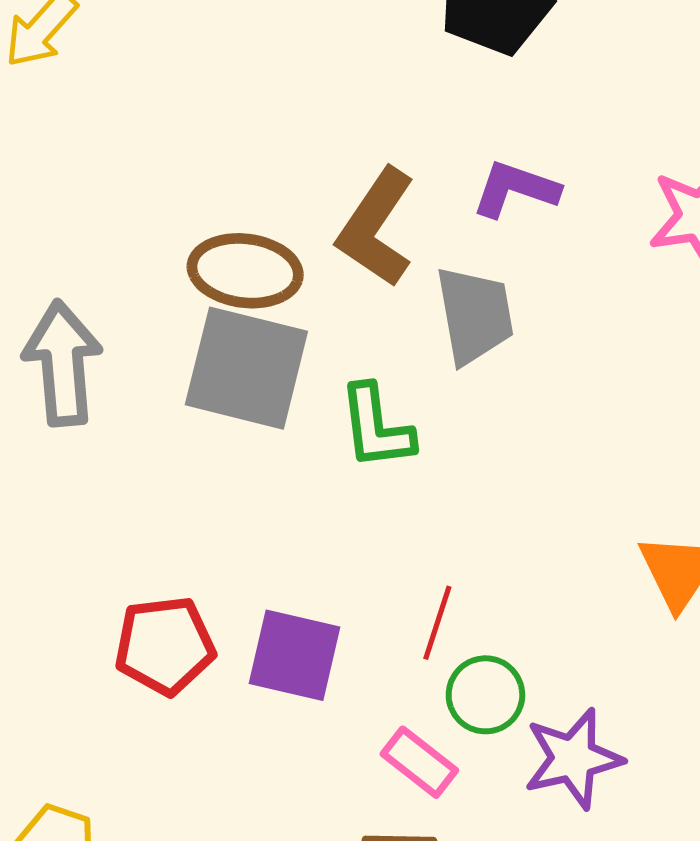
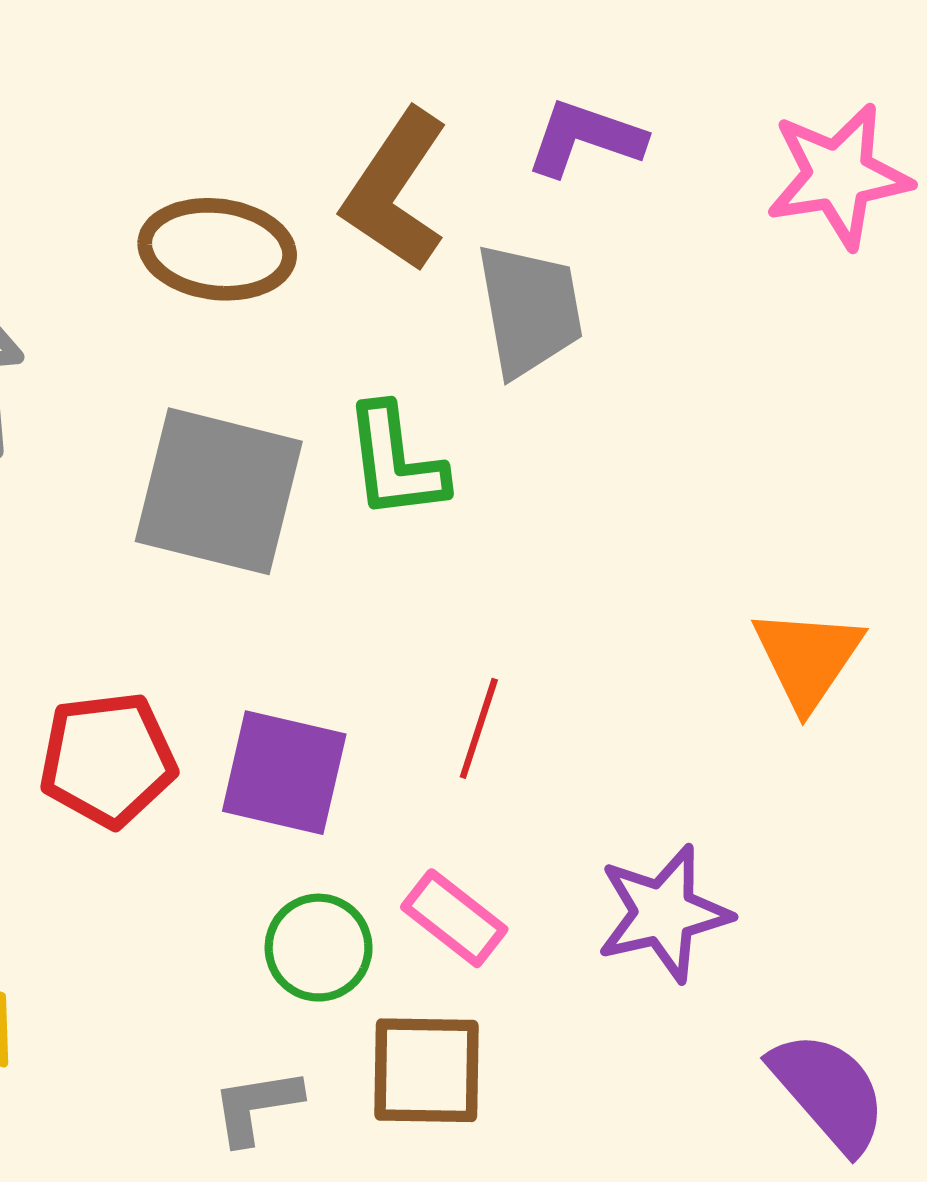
gray square: (246, 368) -> (219, 491), moved
green circle: (485, 695) -> (319, 948), moved

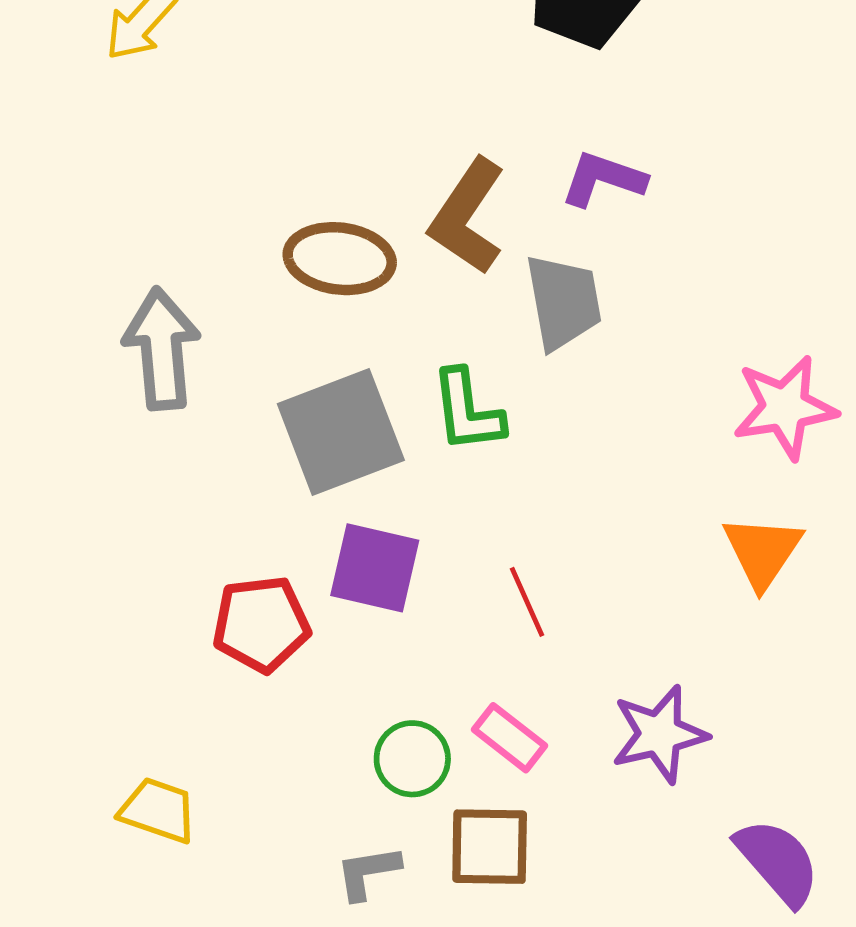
pink star: (839, 176) -> (785, 407), moved
gray square: (219, 491) -> (341, 432), turned -35
red line: (479, 728) -> (527, 602), turned -42
purple square: (284, 773) -> (375, 568), moved

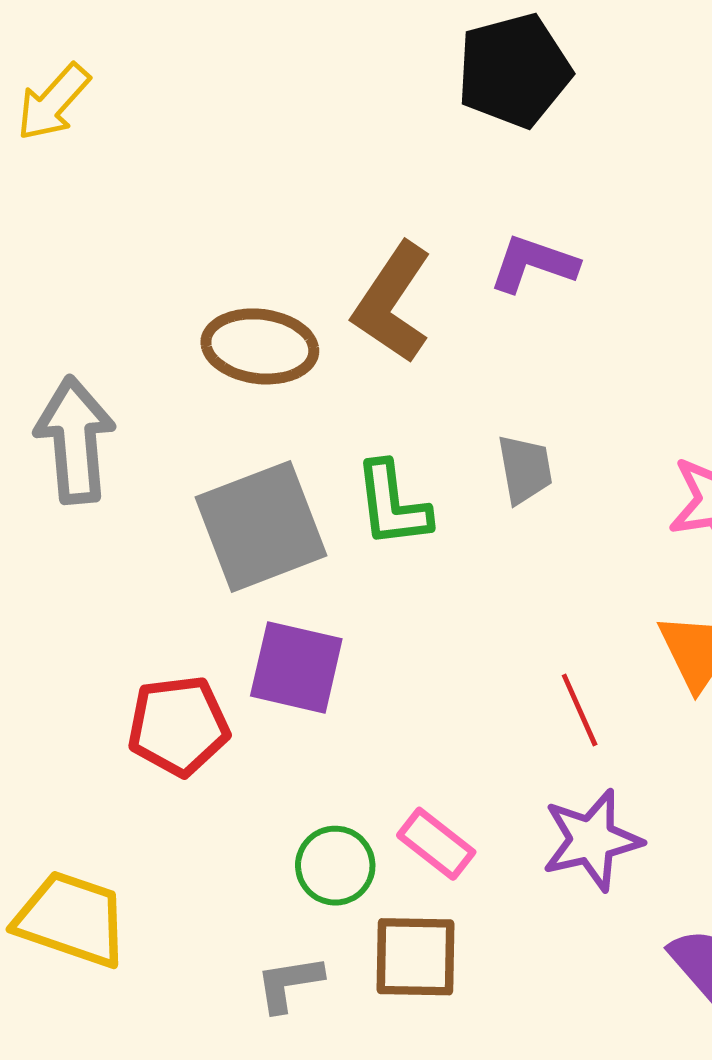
gray trapezoid: (563, 302) -> (525, 469), moved, size x0.7
red line: (527, 602) -> (580, 710), moved
yellow trapezoid: (158, 810) -> (71, 919), size x1.4

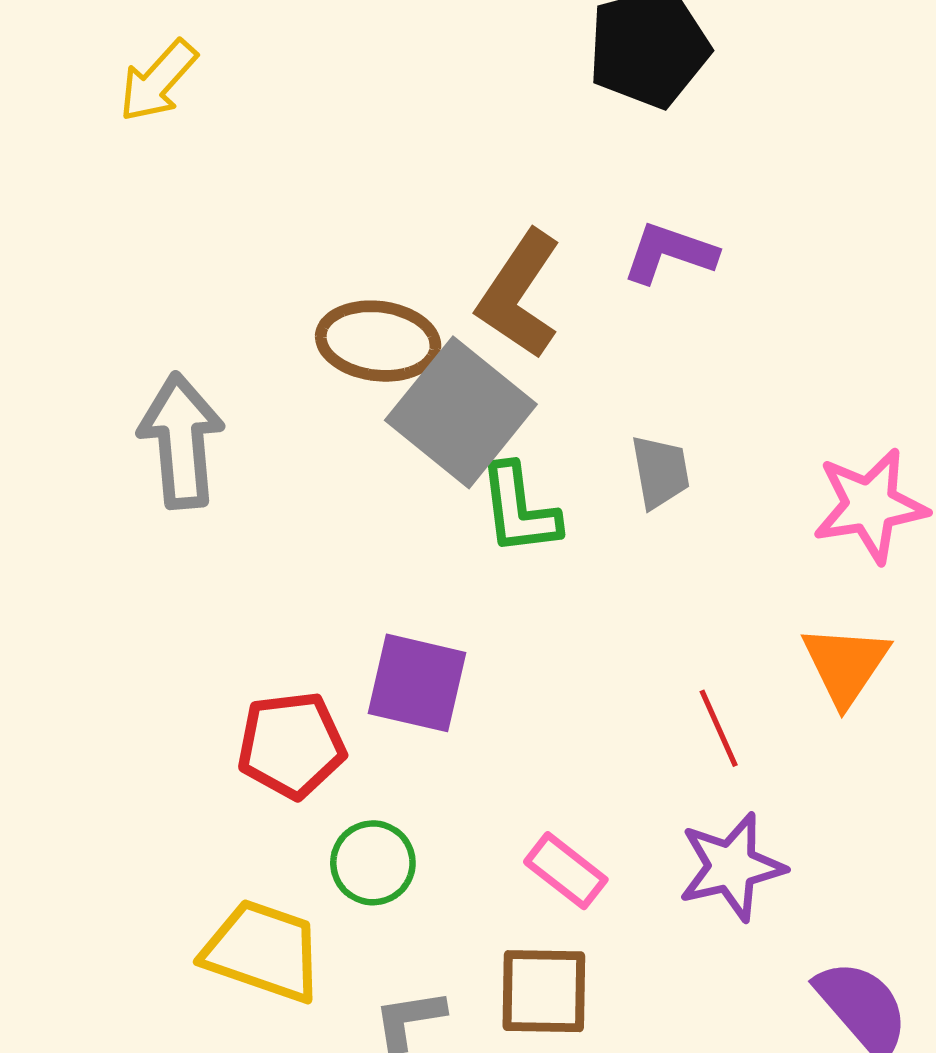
gray square: (261, 526) -> (461, 412), moved, turned -30
green circle: (335, 866) -> (373, 863), moved
yellow trapezoid: (71, 919) -> (263, 951), moved

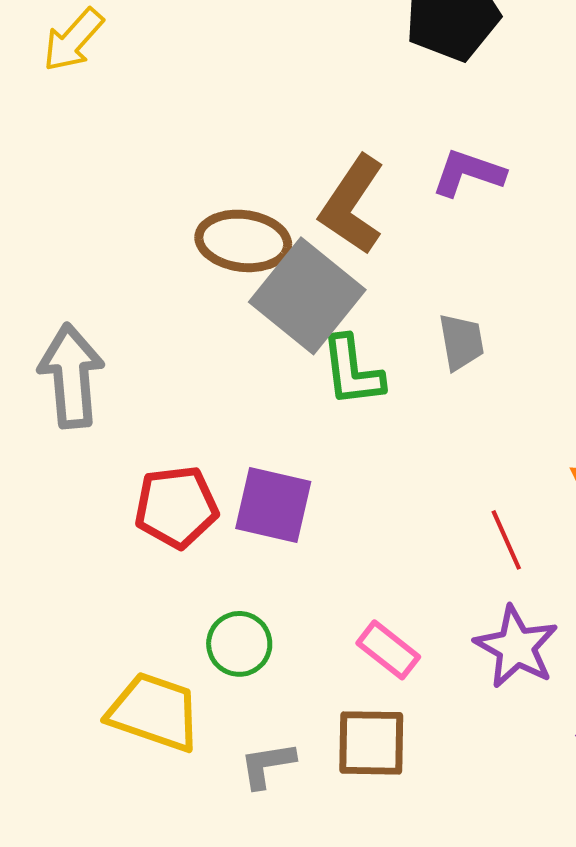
gray arrow: (181, 441) -> (71, 376), moved
red pentagon: (291, 745) -> (176, 507), moved
purple star: (732, 867) -> (516, 647), turned -30

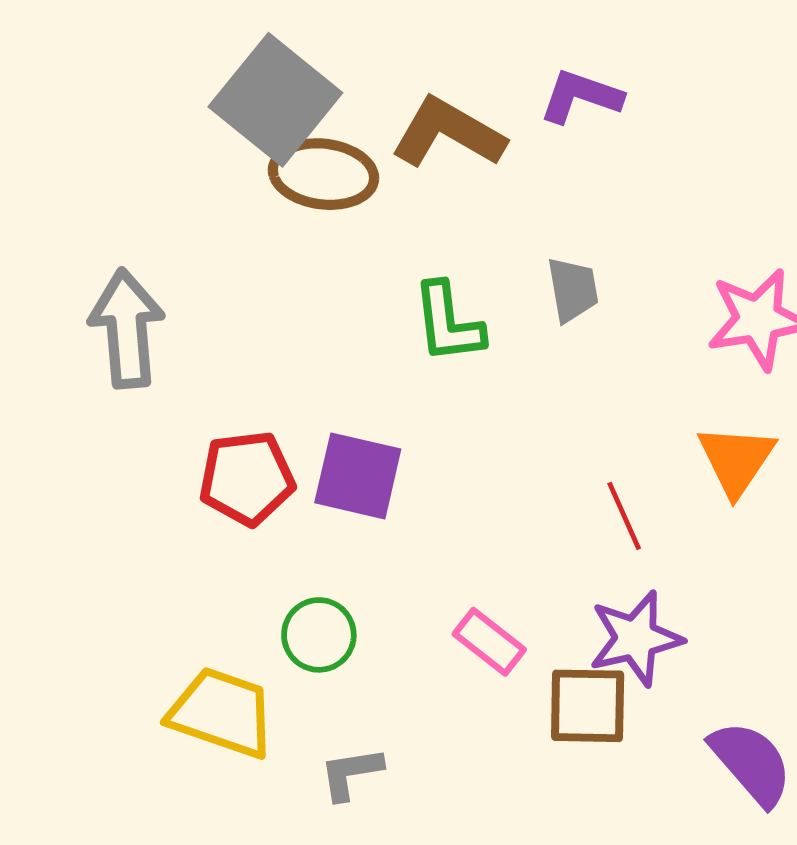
brown L-shape: (352, 205) -> (448, 133), turned 86
gray square: (307, 296) -> (275, 100), moved
purple star: (516, 647) -> (636, 638), turned 30
brown square: (371, 743) -> (588, 706), moved

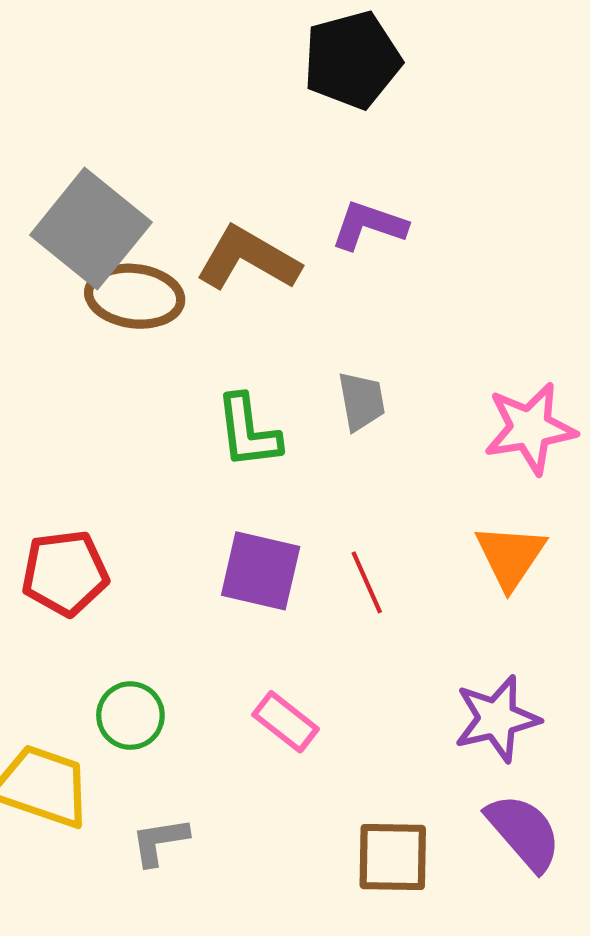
purple square: (358, 476) -> (261, 571), moved
red line: (624, 516) -> (367, 582), moved
purple star: (636, 638) -> (497, 719), moved
brown square: (588, 706) -> (393, 857), moved

